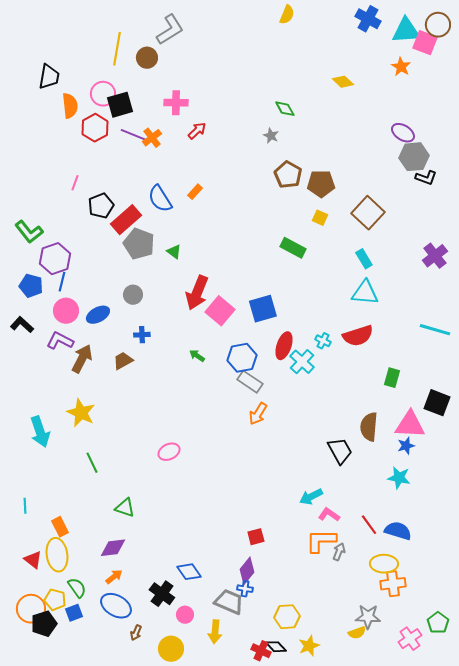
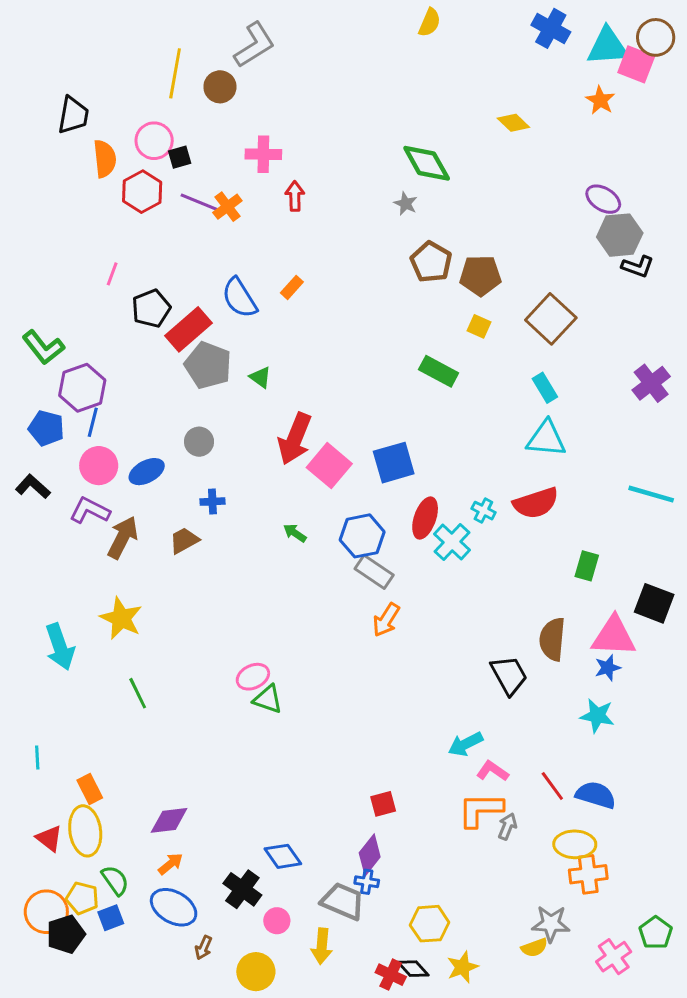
black square: (120, 105) -> (180, 157), size x0.6
green diamond: (285, 109) -> (427, 163), size x1.6
red arrow: (197, 131) -> (295, 196), turned -48
green triangle: (125, 508) -> (268, 699), moved

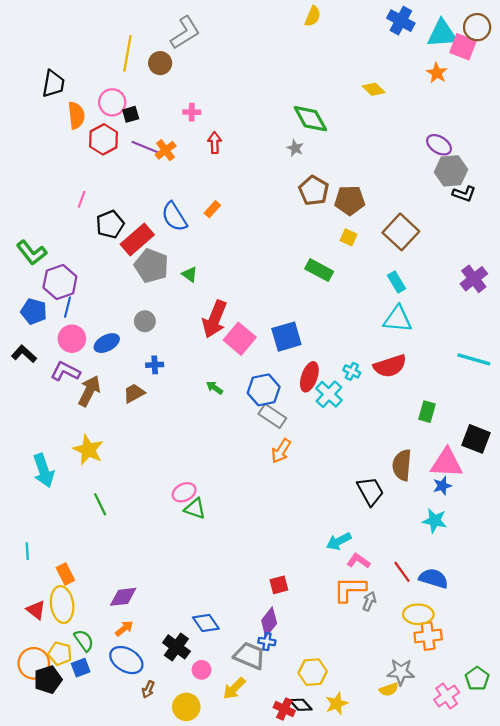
pink cross: (263, 154) -> (192, 112), size x0.7
yellow arrow: (322, 946) -> (234, 688), turned 40

